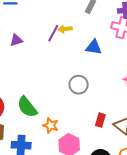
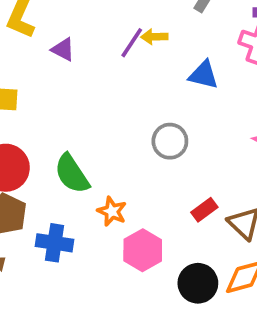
purple triangle: (16, 40) -> (63, 49), turned 40
red rectangle: (100, 120) -> (204, 210), turned 32

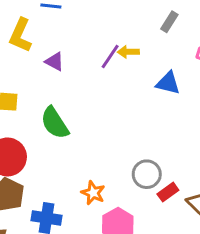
gray circle: (170, 141) -> (147, 174), moved
green semicircle: (72, 174) -> (55, 123), moved

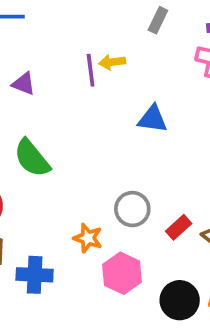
purple line: (110, 57) -> (91, 70), turned -35
blue triangle: (168, 83) -> (153, 119), moved
gray circle: (147, 174) -> (132, 209), moved

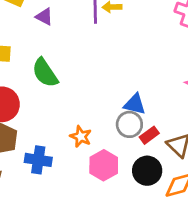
blue triangle: (153, 119) -> (135, 104), moved
gray circle: (132, 209) -> (129, 124), moved
black circle: (180, 300) -> (147, 171), moved

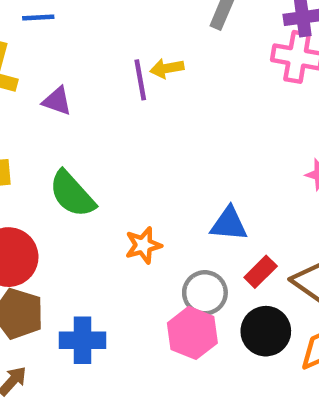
gray circle: (129, 124) -> (205, 293), moved
orange star: (81, 137) -> (143, 245), moved, turned -30

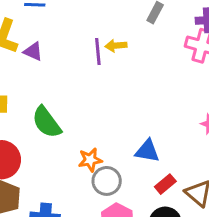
purple triangle: (57, 101) -> (33, 51), moved
gray circle: (205, 293) -> (107, 181), moved

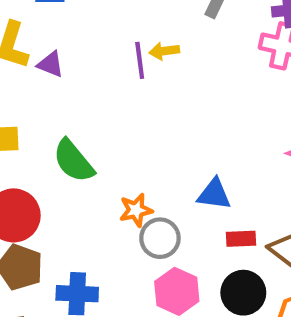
red rectangle: (165, 184) -> (241, 239), turned 40

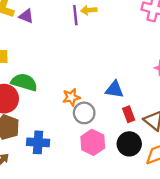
green semicircle: (73, 161) -> (24, 82), moved, turned 145
red rectangle: (241, 239) -> (129, 114), turned 70

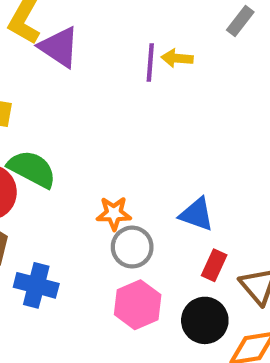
purple triangle: (26, 16) -> (59, 47), size x1.5
red rectangle: (129, 114) -> (214, 265), turned 35

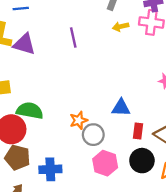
yellow arrow: (177, 58) -> (121, 27), moved

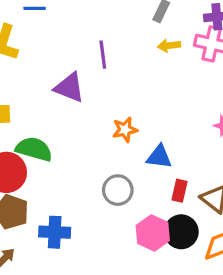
purple triangle: (24, 44) -> (69, 88), moved
orange star: (79, 120) -> (125, 130), moved
pink hexagon: (105, 163) -> (153, 233), moved

